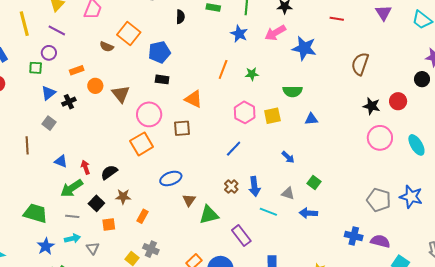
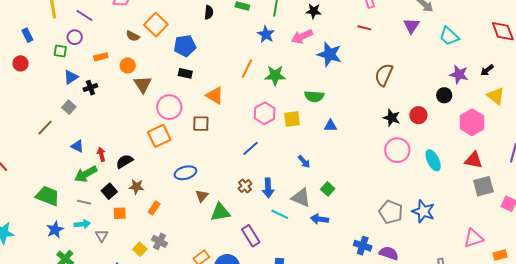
green star: (252, 74) -> (275, 75), size x1.5
orange circle: (95, 86) -> (128, 66), moved
brown line: (27, 145) -> (45, 127), turned 42
gray triangle: (288, 193) -> (301, 198), size x1.5

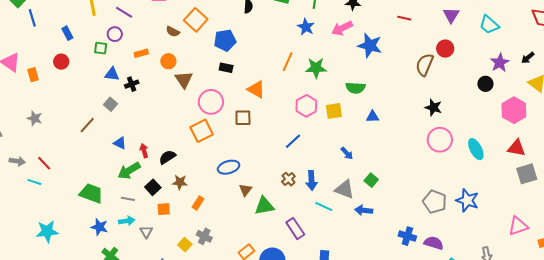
purple star: (459, 74) -> (500, 63), turned 30
blue triangle: (71, 77) -> (112, 74), turned 42
red circle: (418, 115) -> (445, 49), moved
blue star: (55, 230) -> (99, 227), turned -30

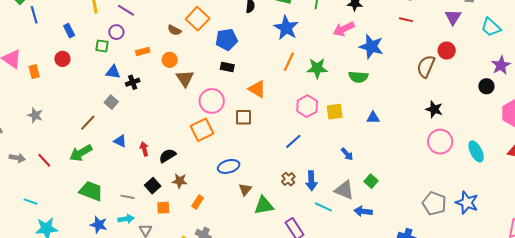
blue star: (306, 27) -> (286, 28), moved, size x1.4
green semicircle: (356, 88) -> (358, 77), moved
green arrow: (129, 171) -> (81, 153), moved
cyan line: (34, 182) -> (31, 202), moved

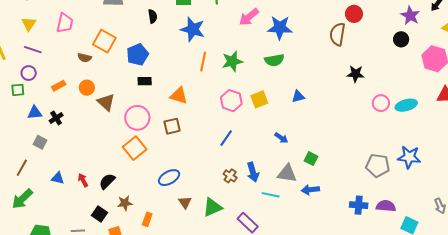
pink circle: (440, 142) -> (381, 103), moved, size x0.7
cyan ellipse: (476, 151) -> (406, 105), turned -65
brown triangle: (245, 189) -> (185, 202), moved

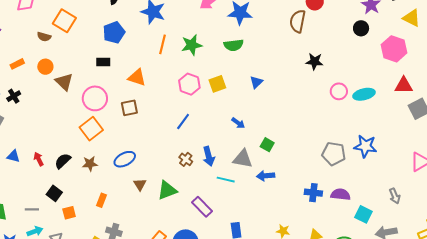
blue pentagon: (137, 55) -> (114, 33), moved
blue triangle: (298, 96) -> (256, 82), turned -32
brown star: (125, 203) -> (90, 164), moved

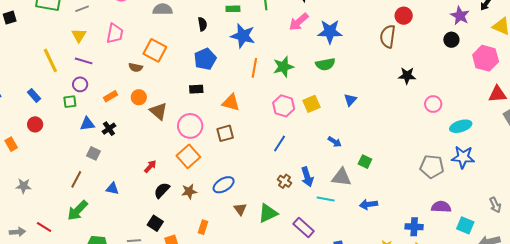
cyan ellipse: (364, 94) -> (461, 126), moved
red arrow: (39, 159) -> (150, 166), moved, turned 72
blue arrow: (266, 176) -> (368, 204), moved
blue cross: (313, 193) -> (414, 227), moved

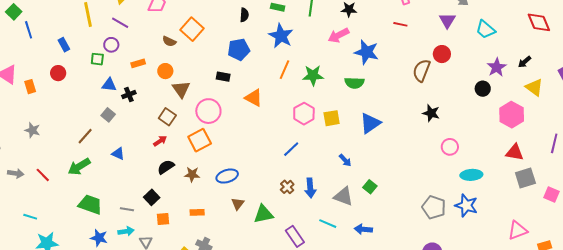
blue triangle: (350, 100) -> (370, 123), size x1.6
brown square: (225, 133) -> (167, 117), moved, turned 36
cyan line: (326, 199) -> (328, 224), moved
orange rectangle: (203, 227) -> (197, 212), turned 56

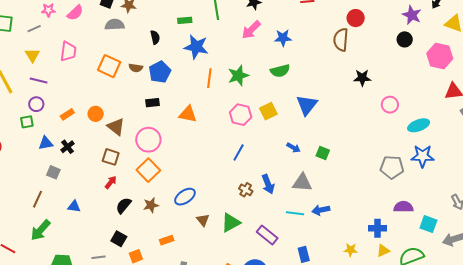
brown semicircle: (169, 41) -> (136, 68), moved
blue star: (366, 52) -> (283, 38), size x0.7
green square: (370, 187) -> (323, 153), moved
blue arrow: (363, 229) -> (321, 210), moved

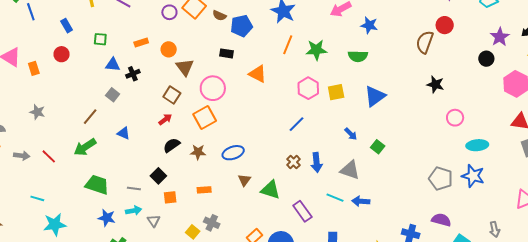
purple circle: (36, 104) -> (169, 12), moved
green triangle: (231, 223) -> (270, 190), turned 30

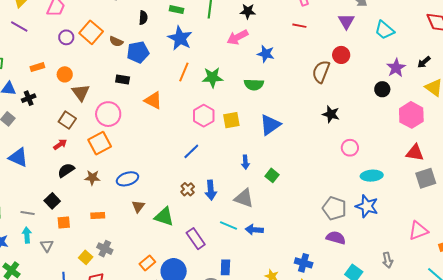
blue triangle: (124, 133) -> (18, 157), size x1.5
blue arrow: (351, 134) -> (245, 162), turned 40
cyan arrow: (134, 211) -> (27, 235), turned -84
purple semicircle: (441, 220) -> (336, 238), moved

